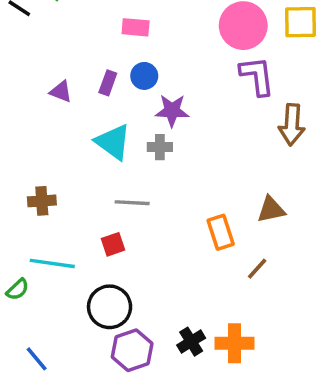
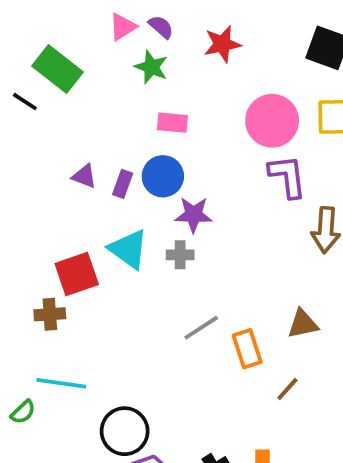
pink rectangle: (136, 27) -> (172, 123), moved
blue circle: (144, 76) -> (163, 176), size x1.4
purple triangle: (61, 92) -> (84, 176), moved
gray line: (132, 203) -> (201, 328), moved, turned -36
red square: (113, 244) -> (77, 274), moved, size x1.6

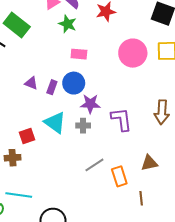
purple L-shape: (287, 176) -> (121, 119), moved
red square: (77, 274) -> (27, 136), size x0.7
brown line: (287, 389) -> (141, 198), turned -48

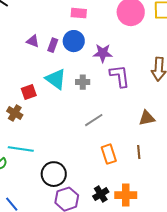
purple star: (90, 104) -> (103, 53), moved
brown cross: (13, 158) -> (15, 113), turned 35
orange rectangle: (119, 176) -> (109, 154), moved

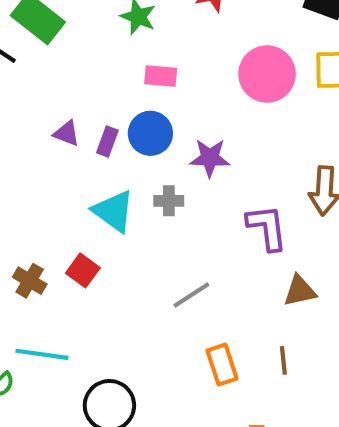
purple L-shape: (120, 76) -> (267, 227), moved
gray cross: (83, 82) -> (169, 201), moved
red square: (29, 92) -> (83, 270), moved, turned -35

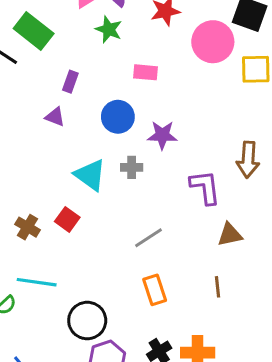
pink circle: (267, 74) -> (213, 42), moved
pink rectangle: (161, 76) -> (145, 72), moved
purple rectangle: (107, 141) -> (70, 82), moved
orange rectangle: (222, 365) -> (155, 290), moved

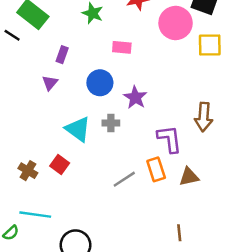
purple triangle: (55, 117) -> (50, 83), turned 49
purple star: (162, 135) -> (135, 97), turned 30
brown line: (217, 287) -> (179, 233), moved
orange rectangle: (155, 290) -> (156, 169), moved

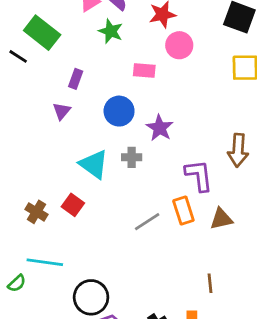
pink circle: (176, 23) -> (179, 45), moved, size x0.7

